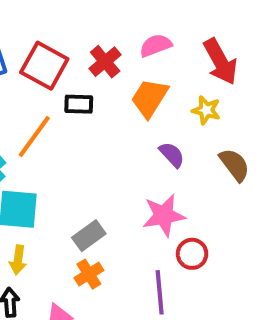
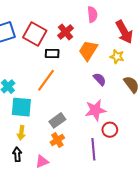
pink semicircle: (156, 45) -> (92, 14), moved, turned 105
orange line: (34, 136) -> (46, 80), moved

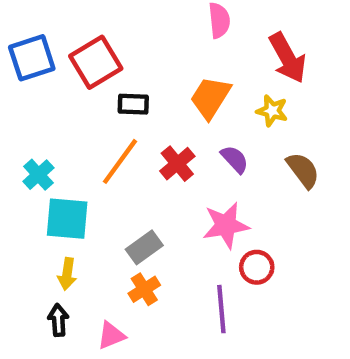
red cross: (66, 32) -> (177, 164), moved
red square: (35, 34) -> (96, 62), turned 30

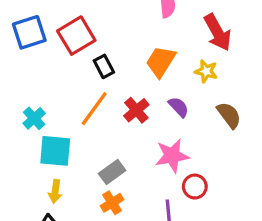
black rectangle: (133, 104) -> (104, 66), turned 60

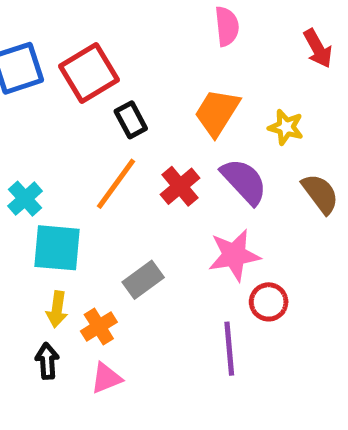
red arrow: (218, 32) -> (318, 48), moved, size x0.7
purple semicircle: (179, 107) -> (244, 181), size x1.5
orange cross: (112, 203) -> (99, 327), moved

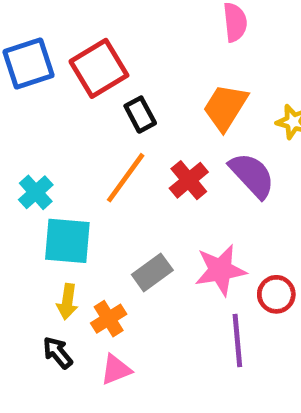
pink star: (234, 255) -> (220, 270), moved
black arrow: (47, 361) -> (58, 353), turned -36

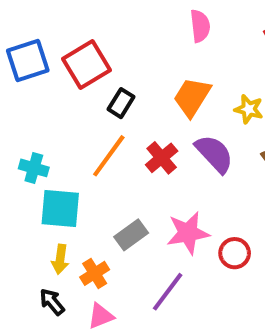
black rectangle: (140, 115) -> (121, 103), turned 60
cyan cross: (36, 192) -> (34, 168), turned -32
purple line: (237, 340) -> (168, 292), moved, turned 42

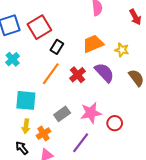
orange trapezoid: (192, 97) -> (93, 44), turned 35
cyan cross: (34, 168) -> (13, 59), moved, turned 32

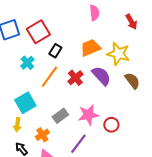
yellow star: (122, 50) -> (118, 54), size x1.6
cyan cross: (13, 59) -> (27, 63), moved
cyan square: (26, 100) -> (25, 103), turned -35
yellow arrow: (26, 126) -> (17, 125), moved

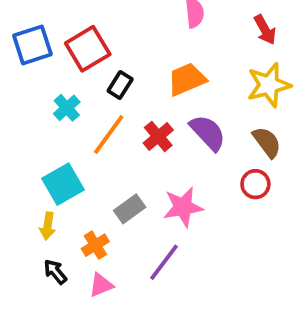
yellow star: (118, 54) -> (269, 85), moved, turned -30
red circle: (111, 125) -> (255, 184), moved

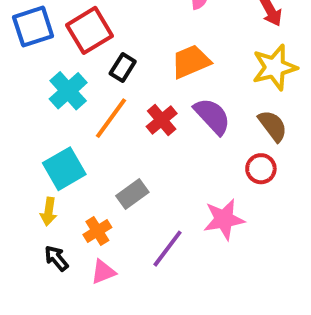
cyan cross: (67, 108) -> (68, 91), size x1.4
pink star: (183, 207) -> (224, 219), moved

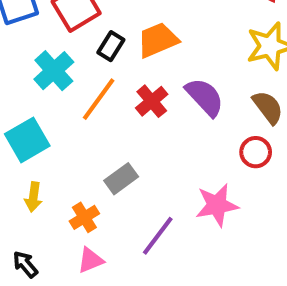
orange trapezoid: (191, 62) -> (158, 40), moved
cyan square: (64, 169) -> (27, 140), moved
black arrow: (56, 258) -> (25, 264), moved

